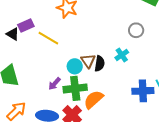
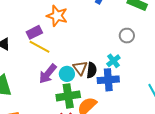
purple rectangle: (26, 26) -> (34, 32), moved
purple arrow: (55, 84) -> (48, 74), moved, size x1.5
blue cross: (143, 91) -> (108, 80), moved

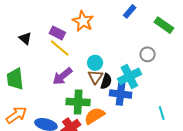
purple rectangle: (34, 32) -> (57, 33), turned 42
cyan cross: (113, 61) -> (129, 76), size x1.6
cyan circle: (67, 74) -> (95, 63), moved

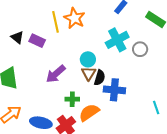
purple rectangle: (57, 33) -> (37, 41), moved
yellow line: (60, 48) -> (55, 22), moved, turned 40
cyan cross: (129, 76) -> (117, 40), moved
green cross: (78, 102) -> (72, 99), size x0.6

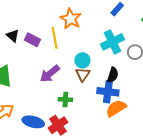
yellow line: (55, 22) -> (55, 38), moved
black semicircle: (100, 78) -> (113, 75), moved
orange semicircle: (89, 112) -> (116, 108), moved

